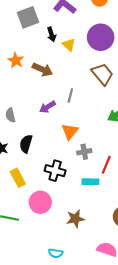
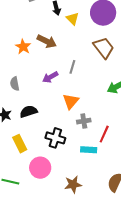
orange star: (16, 60) -> (23, 47), moved
black semicircle: (26, 144) -> (29, 111), turned 54

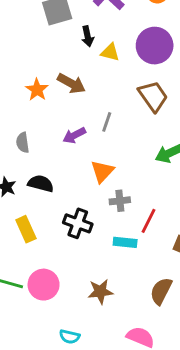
yellow triangle: (73, 19) -> (110, 52), turned -32
black semicircle: (29, 111) -> (41, 183), turned 30
pink circle: (40, 168) -> (44, 285), moved

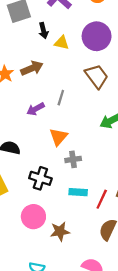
brown arrow: (71, 83) -> (32, 68), turned -50
red line: (148, 221) -> (102, 199), moved
pink circle: (44, 285) -> (33, 217), moved

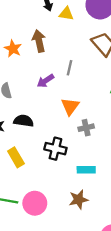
brown arrow: (32, 68) -> (39, 41), turned -75
cyan rectangle: (78, 192) -> (86, 170), moved
pink circle: (33, 217) -> (35, 203), moved

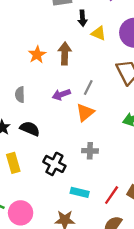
orange triangle: (70, 106) -> (85, 113), moved

